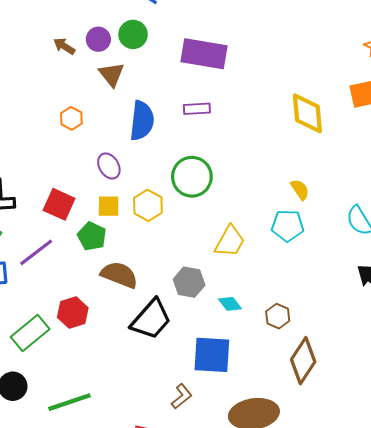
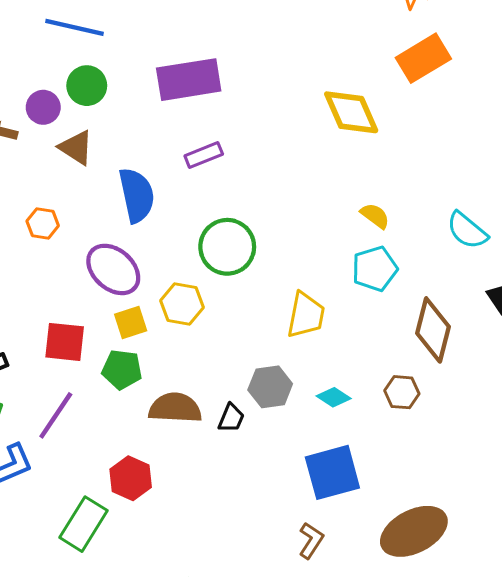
purple ellipse: (109, 166) -> (113, 269), size x1.5
black trapezoid: (151, 319) -> (231, 418), moved, size x0.5
brown diamond: (303, 361) -> (433, 330), moved

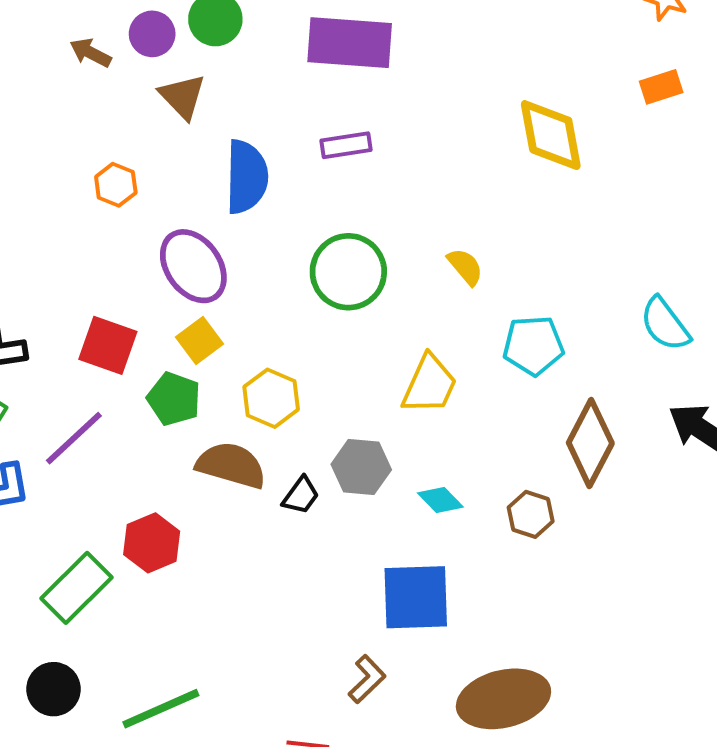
orange rectangle: (423, 58) -> (661, 87), size x0.6
yellow semicircle: (375, 216) -> (465, 267), moved
yellow hexagon: (182, 304) -> (271, 398), moved
yellow square: (131, 323) -> (200, 340), turned -32

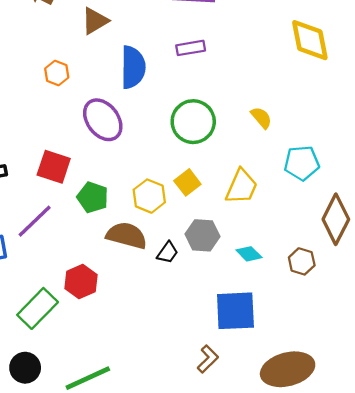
brown triangle: (183, 96) -> (95, 21), turned 44
yellow square: (200, 340) -> (187, 182), moved

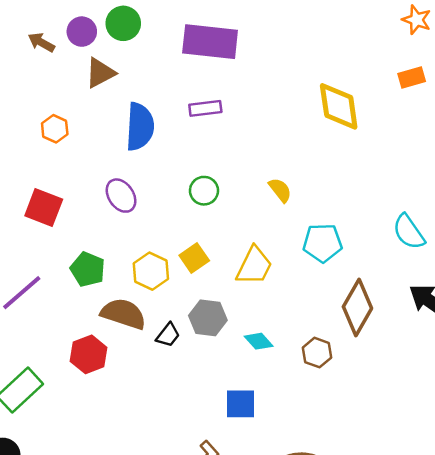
purple ellipse: (103, 120) -> (121, 196), moved, size x0.7
green circle: (193, 122) -> (204, 191), size x0.6
red square: (54, 167) -> (44, 207), moved
red hexagon: (81, 282) -> (89, 354), moved
blue square: (235, 311) -> (240, 404), size x0.7

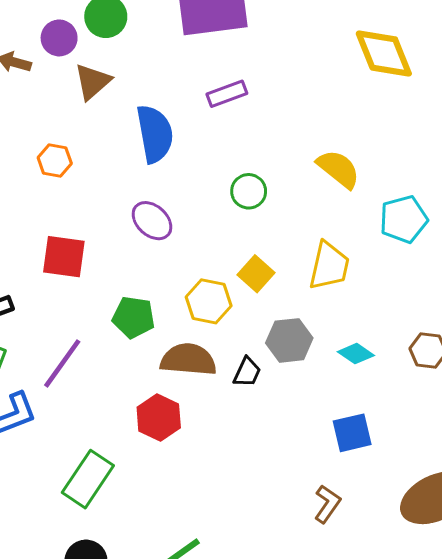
yellow semicircle: (280, 190) -> (338, 169), size x1.4

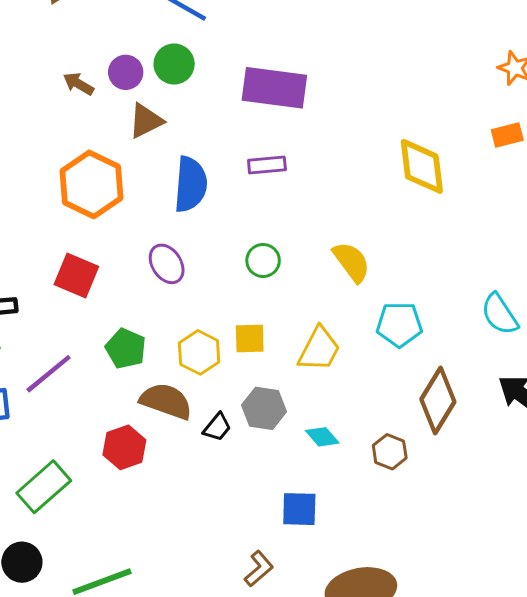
orange hexagon: (55, 161) -> (92, 184), size x2.0
yellow square: (256, 274) -> (250, 338), turned 32

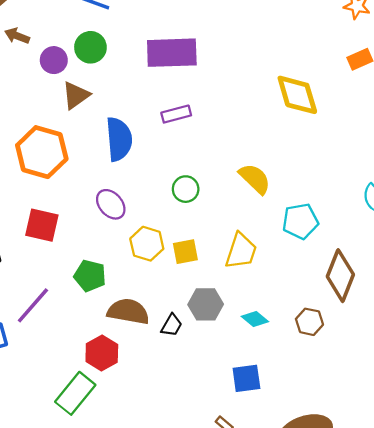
brown arrow: (78, 84) -> (17, 36), moved
yellow hexagon: (199, 352) -> (147, 244), moved
green rectangle: (44, 487) -> (75, 393), moved

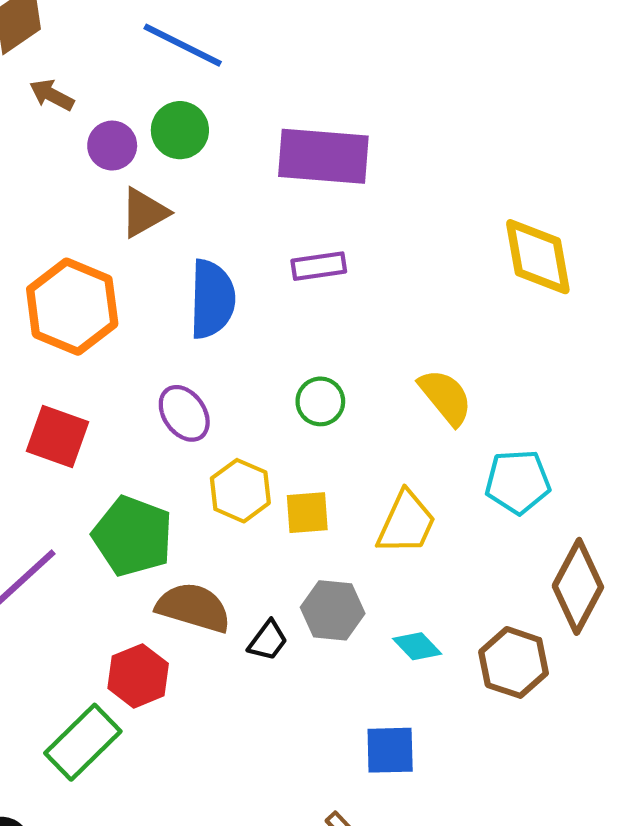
green pentagon: (90, 276) -> (133, 536), size x1.4
brown hexagon: (309, 322) -> (514, 662), size x1.4

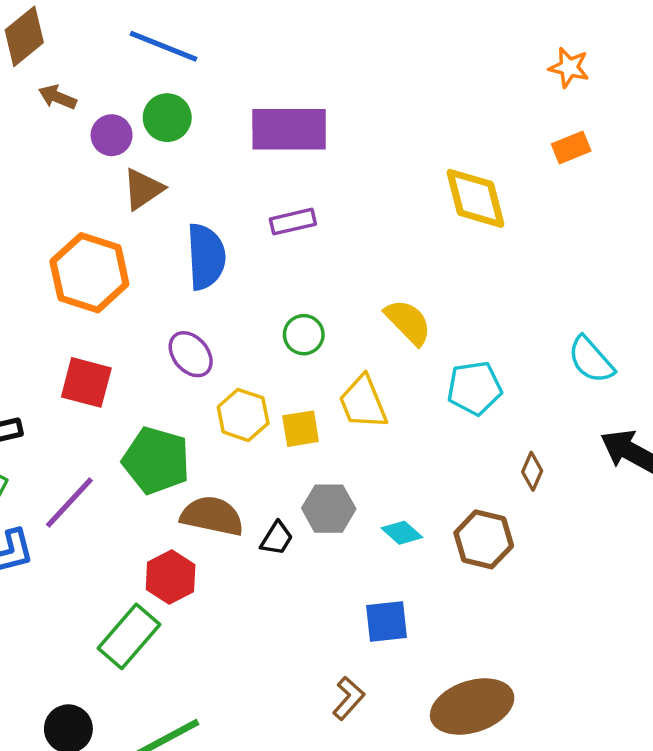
yellow trapezoid: (406, 523) -> (363, 402), moved, turned 138
brown diamond: (578, 586) -> (532, 471), size x0.5

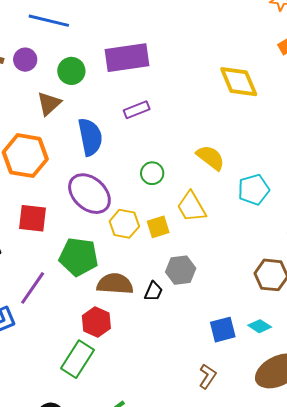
green circle: (167, 118) -> (71, 71), moved
purple circle: (112, 135) -> (25, 60), moved
purple ellipse: (191, 354) -> (89, 194), size x1.6
cyan diamond: (402, 533) -> (260, 326), moved

